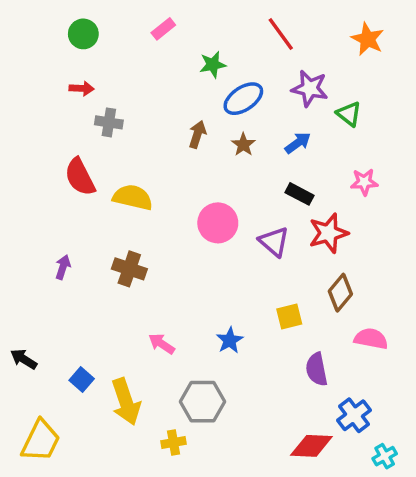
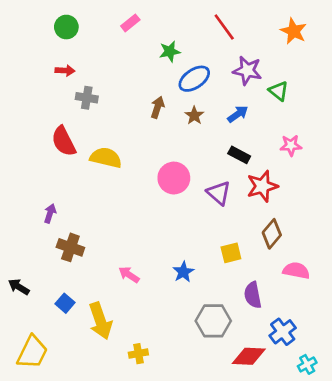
brown cross: (129, 269) -> (70, 247), moved
gray hexagon: (202, 402) -> (213, 321), moved

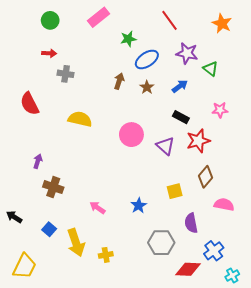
pink rectangle: (130, 23) -> (99, 17), size x1.5
red semicircle: (64, 141) -> (30, 104), moved
yellow cross: (138, 354) -> (106, 255), moved

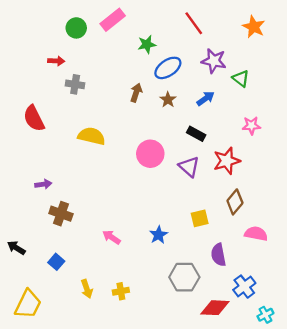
green circle: (50, 20) -> (76, 28), moved
black rectangle: (181, 117) -> (196, 134), moved
purple arrow: (38, 161) -> (43, 184), turned 64
yellow arrow: (76, 243) -> (87, 289), moved, size x0.6

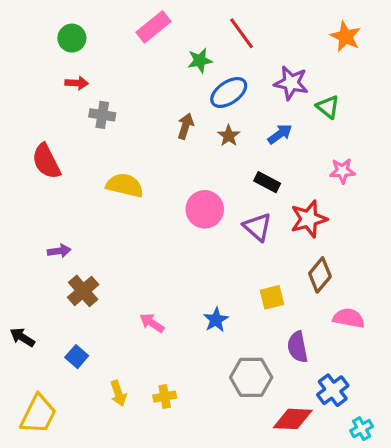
red line: (194, 23) -> (242, 33), moved
green circle: (76, 28) -> (72, 38), moved
brown cross: (61, 214) -> (83, 291), turned 30

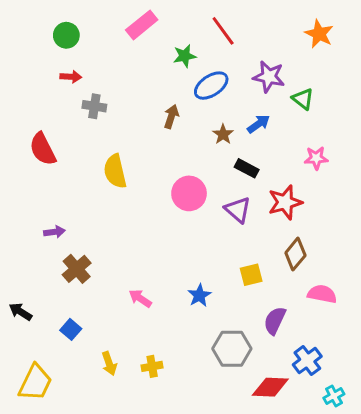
brown star: (229, 136) -> (223, 134), moved
yellow semicircle: (125, 185) -> (115, 171), turned -116
purple semicircle: (298, 347) -> (275, 321), turned 36

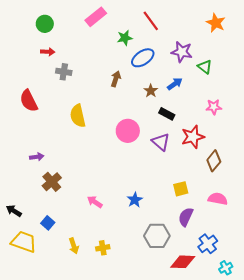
brown diamond: (295, 254) -> (214, 161), moved
yellow square: (251, 275) -> (181, 189), moved
yellow trapezoid: (35, 383) -> (24, 242), moved, turned -96

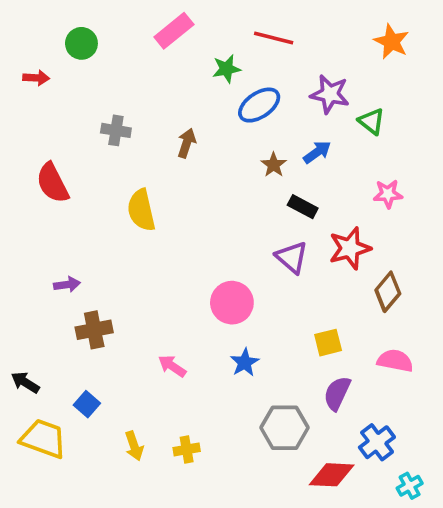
red line: (151, 21) -> (274, 38), turned -40
red arrow: (48, 52) -> (36, 78), moved
brown arrow: (116, 79) -> (187, 143), moved
pink circle: (128, 131) -> (232, 303), moved
brown cross: (52, 182) -> (94, 330), turned 30

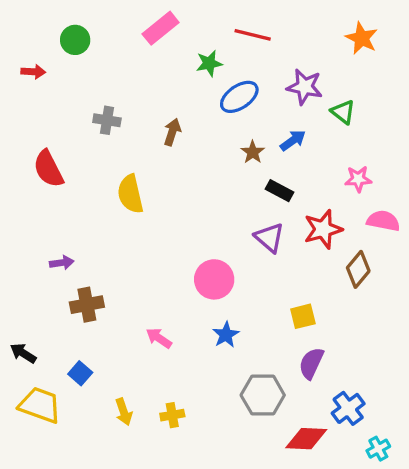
pink semicircle: (395, 361) -> (383, 221), moved

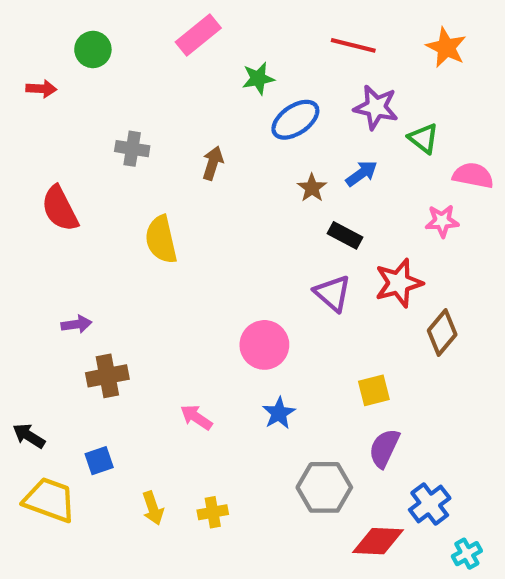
red line: (253, 35) -> (353, 45), moved
pink semicircle: (383, 221) -> (473, 176), moved
blue square: (80, 373) -> (99, 461), turned 30

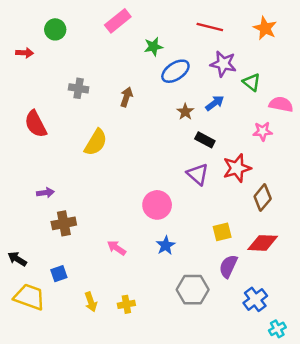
yellow semicircle: (161, 240) -> (96, 142), turned -136
red diamond: (378, 541) -> (263, 243), moved

